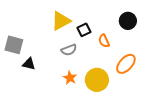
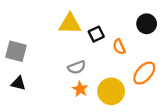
yellow triangle: (61, 21) -> (70, 24), turned 30
gray semicircle: (69, 50) -> (77, 67), moved
black triangle: (29, 64) -> (18, 83), moved

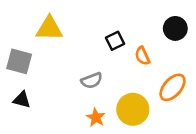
yellow triangle: (70, 24) -> (49, 28), moved
orange star: (80, 89) -> (96, 118), moved

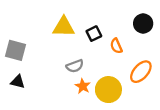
yellow triangle: (49, 28) -> (64, 27), moved
orange star: (96, 118) -> (83, 86), moved

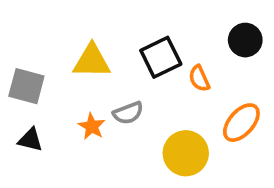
yellow triangle: (64, 27) -> (92, 61), moved
black square: (94, 34) -> (161, 57), size x1.5
orange star: (83, 86) -> (92, 126), moved

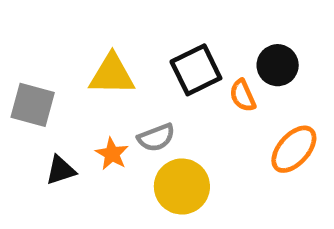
black circle: (245, 40) -> (278, 65), moved
black triangle: (30, 140) -> (61, 170), moved, turned -32
yellow circle: (186, 153) -> (182, 187), moved

